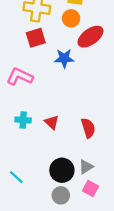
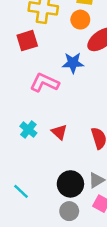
red square: (36, 38) -> (27, 41), moved
pink L-shape: (20, 77) -> (44, 83), moved
cyan cross: (23, 120) -> (28, 130), turned 35

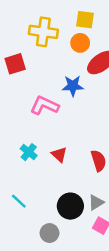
red square: (27, 41) -> (15, 64), moved
cyan line: (21, 191) -> (19, 201), moved
gray circle: (69, 211) -> (49, 233), moved

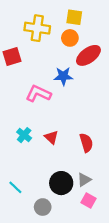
cyan line: (19, 201) -> (15, 187), moved

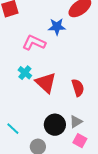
cyan cross: (24, 135) -> (25, 73), moved
red triangle: (51, 137) -> (46, 83), size x1.6

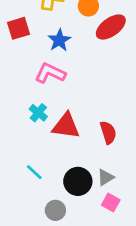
blue star: (57, 27) -> (59, 40), moved, turned -30
red triangle: (46, 83) -> (66, 126), turned -35
cyan line: (13, 129) -> (34, 172), moved

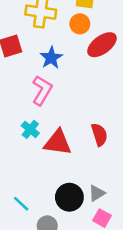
pink L-shape: (50, 73) -> (42, 90), turned 96
red semicircle: (108, 133) -> (99, 135), moved
cyan line: (34, 172) -> (21, 204), moved

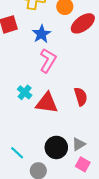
pink L-shape: (42, 90) -> (48, 61), moved

